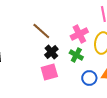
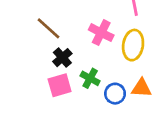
pink cross: (79, 34) -> (101, 33), turned -36
green cross: (76, 55) -> (90, 78), moved

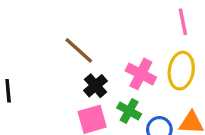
pink cross: (101, 33) -> (141, 74), moved

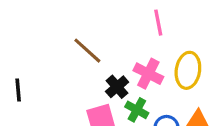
pink line: (183, 22) -> (158, 23), moved
black cross: (95, 86) -> (117, 87), moved

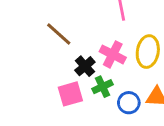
green cross: (137, 110) -> (102, 87), turned 36

